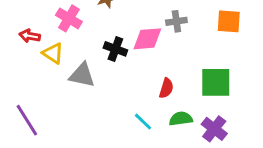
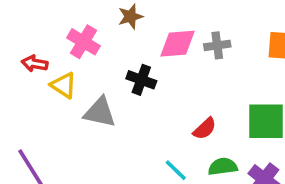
pink diamond: (147, 39) -> (177, 44), moved
red semicircle: (166, 88) -> (205, 129), turned 30

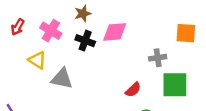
gray cross: (217, 45) -> (158, 58), moved
red arrow: (35, 64) -> (18, 27), moved, turned -70
black cross: (141, 80) -> (85, 41), moved

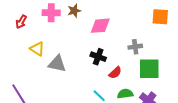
pink cross: (51, 31) -> (51, 13), moved, turned -30
orange square: (186, 33) -> (160, 17), moved
black cross: (85, 41) -> (98, 57), moved

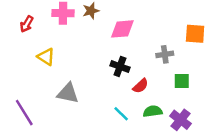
orange square: (160, 17) -> (195, 34), moved
gray triangle: (57, 64) -> (68, 93), moved
green square: (149, 69) -> (182, 81), size x0.6

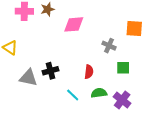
gray cross: (165, 54) -> (109, 46), turned 32
black cross: (120, 66) -> (51, 71), moved, turned -35
red semicircle: (141, 86) -> (89, 72), turned -40

